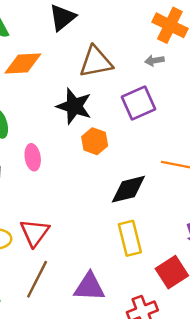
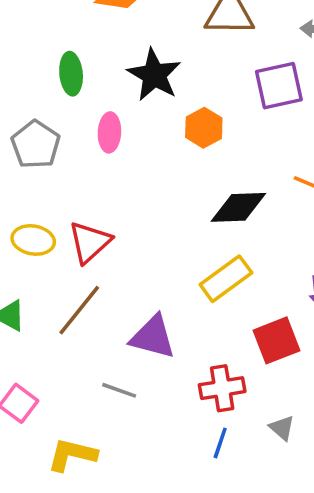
black star: (74, 106) -> (154, 75), moved
yellow rectangle: (130, 238) -> (226, 279), turned 56

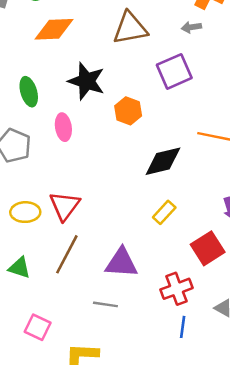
yellow rectangle: (226, 279) -> (164, 212), size x0.7

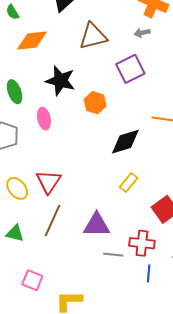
yellow ellipse: (25, 212) -> (17, 188), turned 55
red cross: (176, 289) -> (142, 243), turned 30
gray line: (105, 304) -> (113, 255), moved

